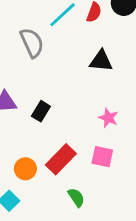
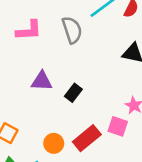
pink square: (102, 157) -> (118, 126), moved

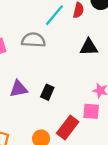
gray semicircle: (72, 30) -> (33, 40), turned -55

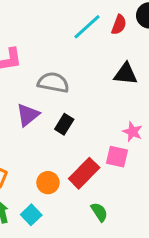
gray semicircle: (33, 40) -> (53, 82), moved
purple triangle: (18, 89) -> (28, 115), turned -36

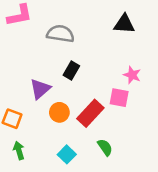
purple triangle: (28, 115) -> (40, 89), moved
orange circle: (48, 183) -> (59, 112), moved
cyan square: (31, 215) -> (67, 154), moved

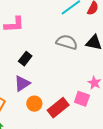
gray semicircle: (60, 34) -> (67, 42), moved
black rectangle: (71, 71) -> (25, 59), moved

